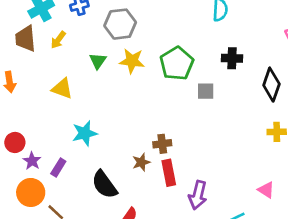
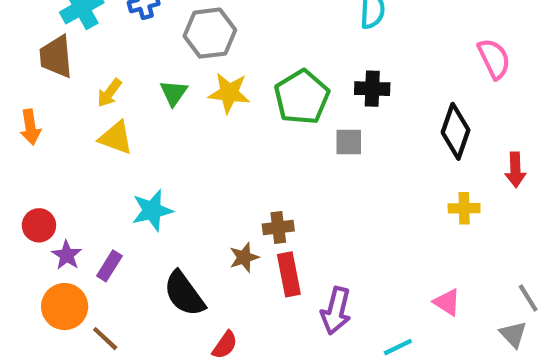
yellow arrow: (58, 40) -> (109, 93), moved
black cross: (232, 58) -> (372, 89), moved

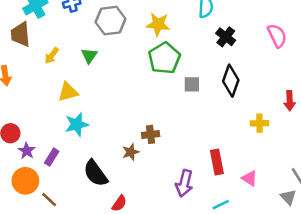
black cross: (372, 89) -> (226, 37), moved, turned 36
yellow star: (229, 93) -> (158, 24), moved
black diamond: (456, 131) -> (231, 81), moved
yellow triangle: (116, 138) -> (68, 92), moved, turned -35
red rectangle: (289, 274) -> (217, 162), moved

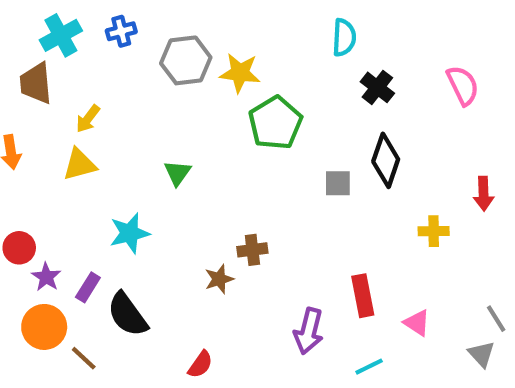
yellow star: (158, 24) -> (240, 73), moved
green triangle: (89, 56) -> (177, 173), moved
gray square: (192, 84) -> (338, 183), moved
yellow triangle: (68, 92) -> (80, 165), moved
black semicircle: (96, 173) -> (127, 314), moved

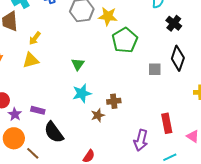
cyan star: (130, 233) -> (82, 93), moved
purple rectangle: (88, 287) -> (38, 110), moved, turned 72

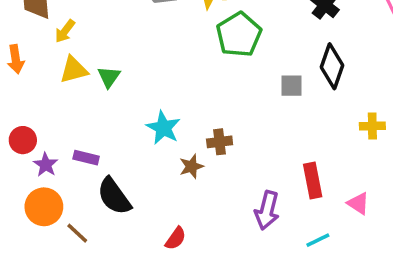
yellow arrow: (35, 38) -> (65, 31), moved
green triangle: (78, 64) -> (109, 77), moved
cyan star: (82, 93) -> (163, 128), turned -30

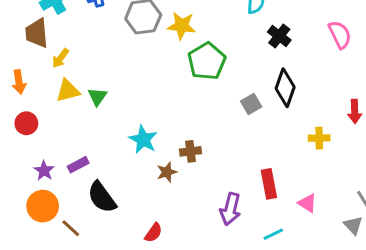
gray square: (292, 86) -> (251, 104), turned -30
red circle: (23, 140) -> (26, 123), moved
purple rectangle: (86, 158) -> (78, 165), turned -42

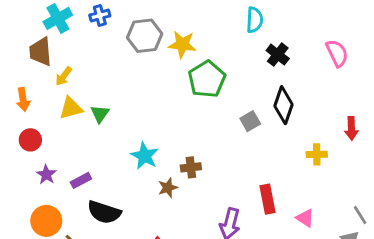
purple star: (44, 171) -> (46, 175), moved
black semicircle: (102, 197) -> (104, 212), turned -36

